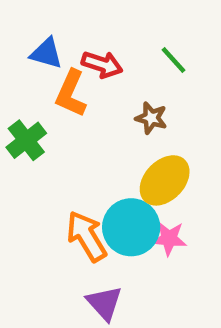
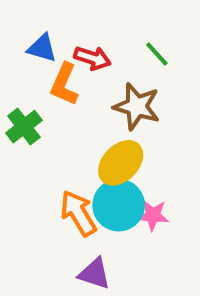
brown star: (151, 118) -> (137, 106), size x1.6
yellow ellipse: (165, 180) -> (121, 163), moved
purple triangle: (104, 303) -> (94, 274), turned -30

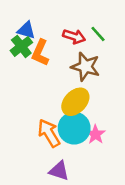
red arrow: (92, 58) -> (74, 36), moved
green cross: (24, 127) -> (21, 46), moved
pink star: (153, 215) -> (95, 134), turned 30

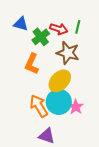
green line: (98, 34) -> (78, 27), turned 56
green cross: (21, 46) -> (41, 37), moved
orange L-shape: (40, 53) -> (32, 64), moved

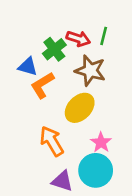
blue triangle: (21, 24) -> (28, 67), moved
orange L-shape: (32, 64) -> (42, 85), turned 35
cyan circle: (59, 102) -> (96, 170), moved

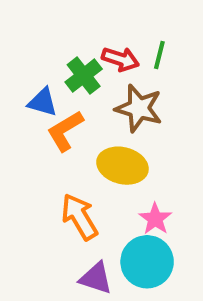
yellow ellipse: (80, 108) -> (122, 166), turned 60

